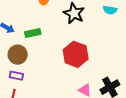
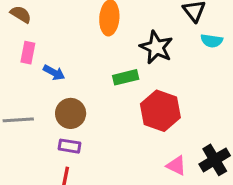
green rectangle: (33, 33) -> (126, 77), moved

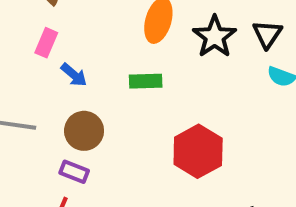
black star: (156, 47) -> (215, 37), moved
green rectangle: (126, 77) -> (146, 81), moved

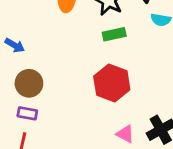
green rectangle: (146, 81) -> (114, 34), moved

